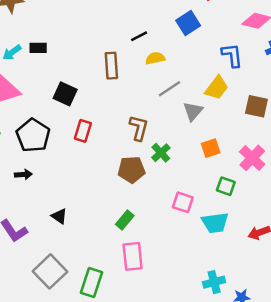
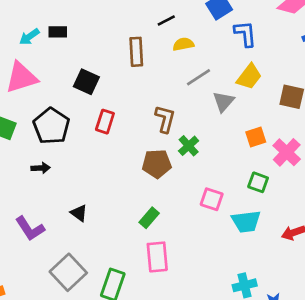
blue L-shape: (232, 55) -> (245, 34), moved
orange square: (211, 148) -> (256, 137), moved

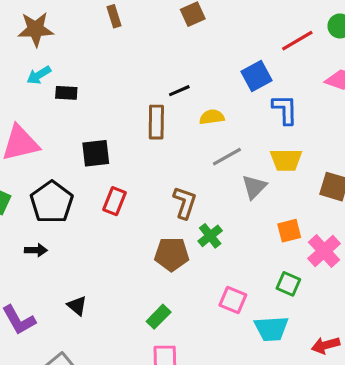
black line: (166, 20) -> (179, 91), moved
cyan arrow: (29, 37) -> (39, 75), moved
yellow trapezoid: (249, 77) -> (286, 160), turned 48
black square: (86, 82) -> (96, 153), turned -35

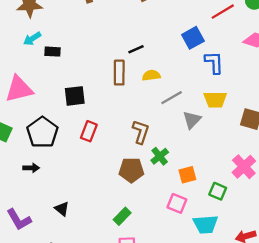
yellow semicircle: (212, 117) -> (151, 75), moved
orange square: (289, 231) -> (187, 175), moved

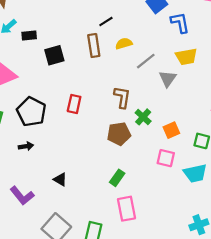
black square: (75, 96) -> (54, 55), moved

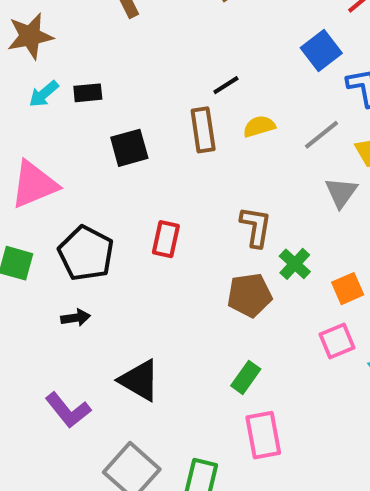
black rectangle: (29, 36) -> (88, 93), moved
gray line: (146, 61) -> (322, 135), moved
pink square: (166, 158) -> (337, 341), turned -36
black triangle: (60, 179) -> (139, 380), size x1.6

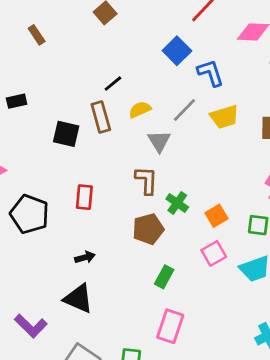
black square: (129, 148) -> (66, 134), moved, turned 36
gray triangle: (341, 192) -> (159, 141), moved
black arrow: (76, 318) -> (85, 257), moved
green rectangle: (246, 377) -> (164, 277), moved
pink rectangle: (263, 435) -> (170, 326), turned 36

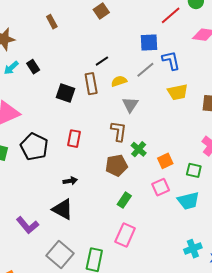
blue square: (177, 51) -> (149, 43), turned 36
black rectangle: (17, 101) -> (33, 67), turned 64
gray line: (185, 110) -> (145, 70), moved

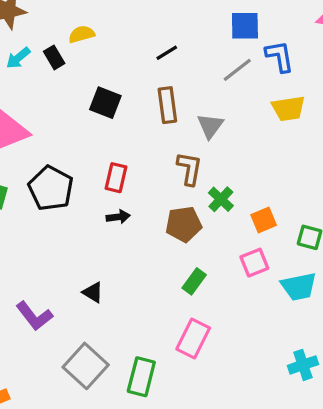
yellow semicircle: (119, 81) -> (82, 34), moved
brown rectangle: (91, 84) -> (167, 105), moved
black arrow: (70, 181) -> (118, 217), moved
black triangle: (63, 209) -> (93, 292), size x0.6

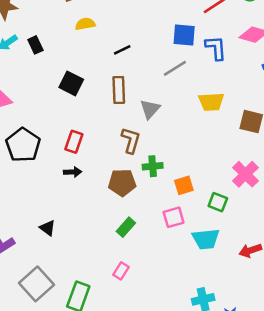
yellow semicircle: (82, 34) -> (85, 24), moved
blue L-shape: (280, 56) -> (216, 48), moved
green cross: (221, 199) -> (153, 166), turned 36
pink rectangle: (193, 339) -> (121, 271), size x0.6

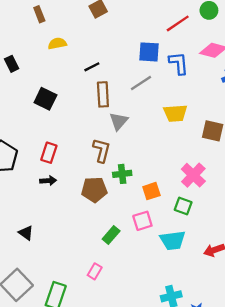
brown rectangle: (119, 90) -> (103, 94), moved
pink cross: (245, 174) -> (193, 175), moved
green rectangle: (126, 227) -> (111, 235), moved

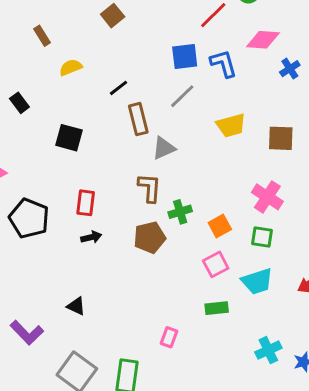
gray triangle: (119, 121) -> (164, 148), turned 36
green rectangle: (111, 235) -> (217, 308), moved, turned 54

